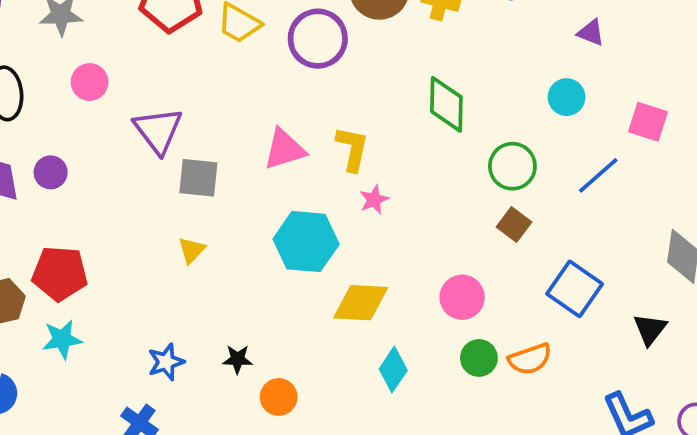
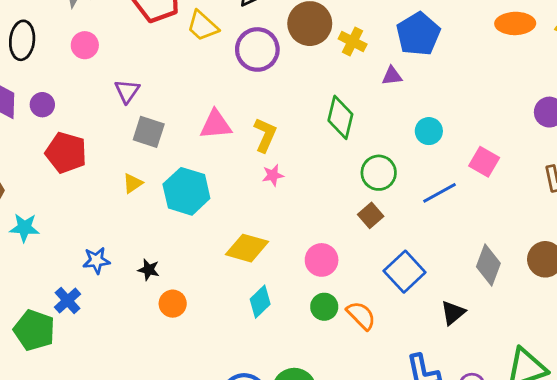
purple triangle: (591, 33) -> (392, 76), moved, turned -40
purple triangle: (158, 130) -> (127, 91), size x0.7
cyan hexagon: (306, 242) -> (186, 191), moved
red pentagon: (60, 273) -> (66, 153), moved
orange semicircle: (530, 359) -> (361, 315), turned -128

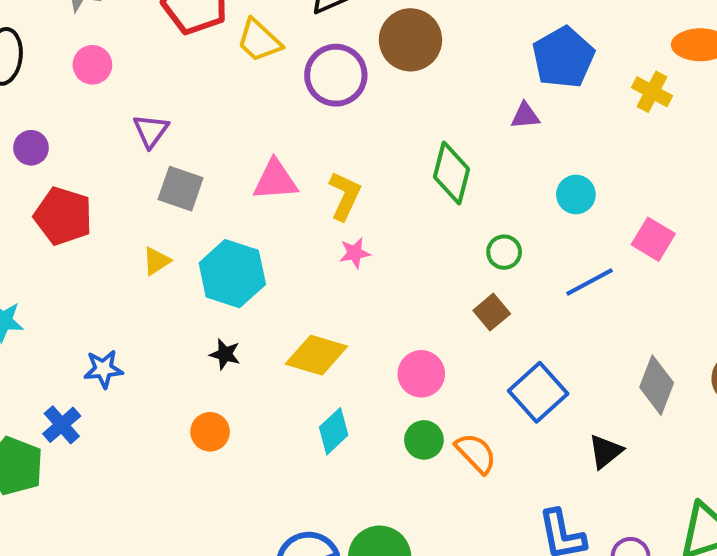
yellow cross: (353, 41) -> (652, 92), moved
green circle: (379, 173) -> (504, 252), size x0.7
black star: (149, 270) -> (225, 354), moved

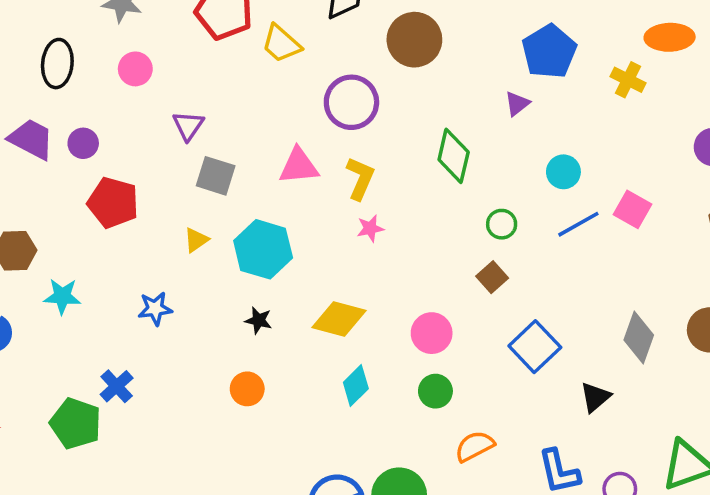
purple circle: (336, 75) -> (351, 102), moved
purple triangle: (525, 116) -> (517, 104), turned -32
blue line: (589, 282) -> (578, 224), moved
blue star: (103, 369) -> (155, 309), moved
orange semicircle: (476, 453) -> (475, 446), moved, turned -72

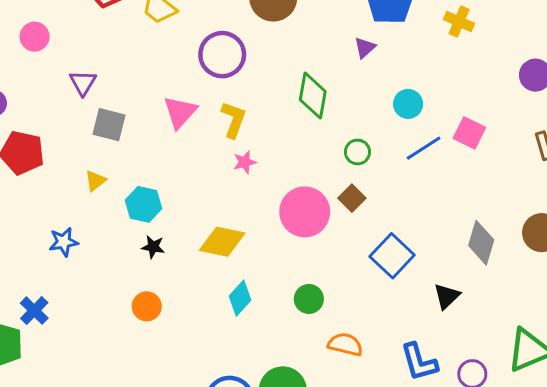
pink triangle: (299, 166) -> (180, 112), turned -39
cyan hexagon: (263, 249) -> (143, 204), moved, size x0.7
pink circle: (432, 333) -> (305, 212), moved, size x1.4
orange semicircle: (475, 446) -> (345, 344), turned 44

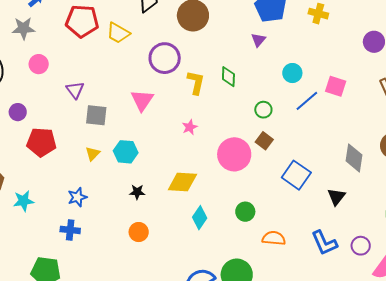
green diamond: (313, 96) -> (228, 77), size x0.7
yellow L-shape: (234, 120) -> (196, 82), moved
cyan hexagon: (143, 204) -> (126, 152), moved
blue cross: (34, 311) -> (70, 230), moved, turned -30

